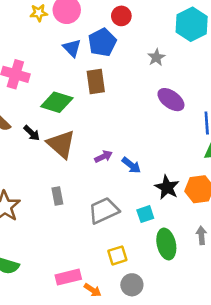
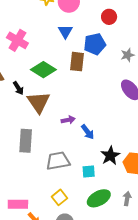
blue pentagon: (102, 42) -> (95, 44), moved
gray rectangle: (57, 196) -> (26, 141), size x1.6
green ellipse: (166, 244) -> (99, 198), turned 60
yellow square: (117, 255) -> (59, 197), turned -35

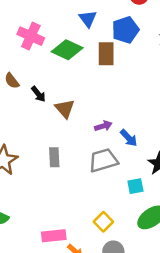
green diamond: (43, 70) -> (67, 50), moved
brown triangle: (38, 102) -> (65, 109), size x0.7
gray rectangle: (26, 141) -> (54, 157), size x0.7
gray trapezoid: (58, 161) -> (103, 160), moved

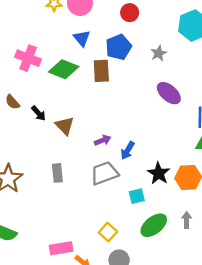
blue arrow: (129, 138) -> (128, 150), turned 78

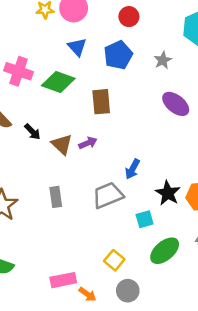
brown rectangle: (101, 71) -> (101, 102), moved
purple arrow: (103, 140) -> (88, 143), moved

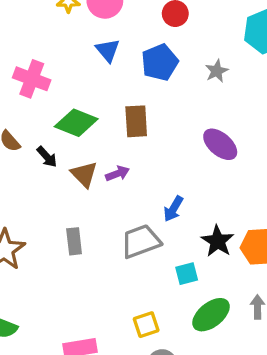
green diamond: (58, 82) -> (76, 123), moved
purple ellipse: (176, 104) -> (220, 144), moved
yellow square: (114, 260) -> (146, 325), turned 30

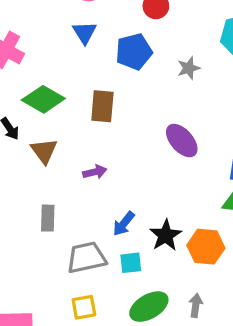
purple arrow: (117, 173) -> (95, 172), moved
blue arrow: (173, 209) -> (124, 224), moved
gray rectangle: (74, 241) -> (48, 218), moved
gray trapezoid: (141, 241) -> (86, 258), moved

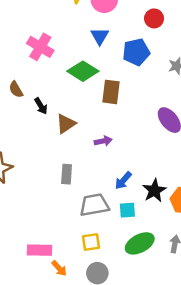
green diamond: (43, 99) -> (83, 71), moved
brown triangle: (44, 151) -> (66, 124), turned 30

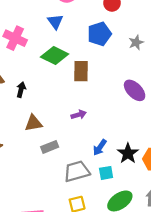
blue triangle: (100, 36) -> (55, 22), moved
black arrow: (41, 106) -> (21, 90), turned -128
brown triangle: (66, 124) -> (33, 123), moved, turned 30
gray rectangle: (67, 174) -> (50, 147), turned 70

